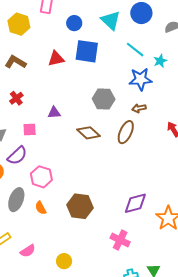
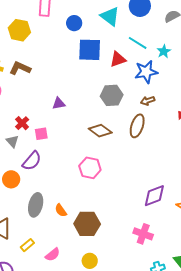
red triangle: (56, 59) -> (118, 59), moved
red cross: (16, 98) -> (22, 123), moved
purple triangle: (54, 113) -> (59, 103), moved
pink hexagon: (41, 177) -> (90, 168), moved
brown hexagon: (80, 206) -> (87, 224), moved

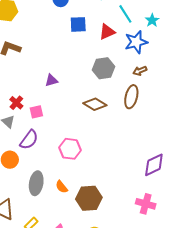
cyan line: (138, 43) -> (125, 14), turned 30
blue square: (90, 50) -> (78, 24), size x0.7
pink hexagon: (90, 168) -> (70, 149), moved

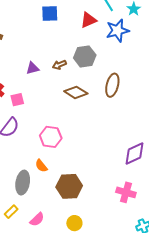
blue square: (78, 24) -> (50, 13), moved
brown arrow: (140, 71) -> (59, 65), moved
gray ellipse: (36, 183) -> (23, 183), moved
orange semicircle: (62, 187) -> (41, 166), moved

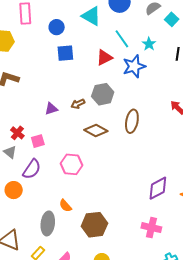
pink hexagon: (51, 137) -> (72, 164), moved

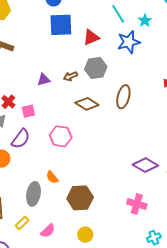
blue square: (65, 53) -> (61, 25), size x1.4
red triangle: (104, 58) -> (91, 37), moved
purple diamond: (158, 188) -> (145, 165), turned 55

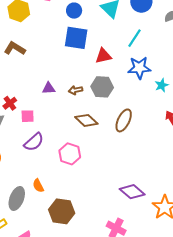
cyan line: (118, 14) -> (134, 38), turned 54
cyan star: (145, 21) -> (162, 85), moved
pink hexagon: (61, 136) -> (70, 154), moved
purple semicircle: (21, 139) -> (34, 142), moved

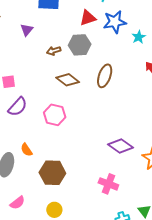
red triangle: (103, 56) -> (88, 18), moved
purple triangle: (49, 88) -> (27, 30), moved, turned -40

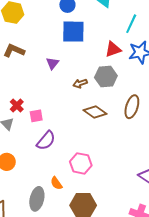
pink hexagon: (55, 115) -> (81, 163), moved

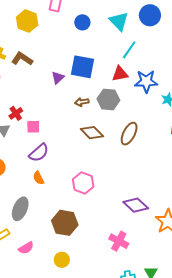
cyan line: (131, 24) -> (129, 50), moved
blue square: (73, 32) -> (83, 67), moved
pink hexagon: (81, 163) -> (83, 183), moved
orange semicircle: (56, 183) -> (38, 178), moved

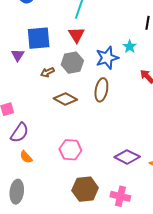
red triangle: (120, 74) -> (77, 35), turned -36
blue star: (146, 81) -> (107, 58), moved
brown hexagon: (65, 223) -> (85, 189), moved

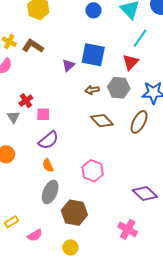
brown hexagon: (85, 189) -> (74, 213), moved
gray ellipse: (17, 192) -> (50, 192), moved

